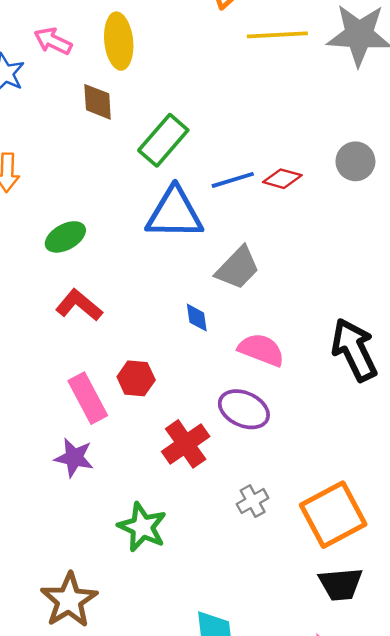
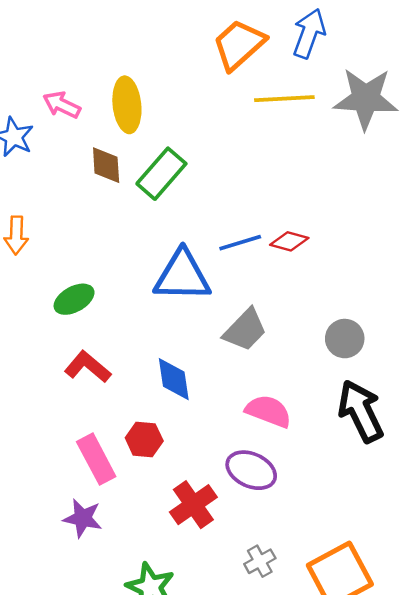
green rectangle: (163, 140) -> (161, 174), moved
gray circle: (355, 161) -> (345, 339), moved
blue diamond: (197, 318) -> (174, 379), moved, size x1.5

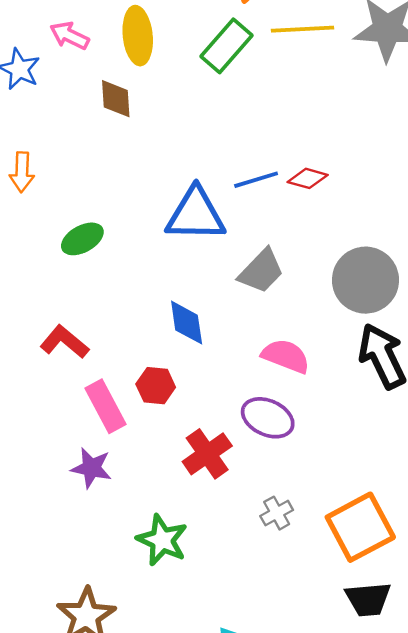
green rectangle: (161, 174) -> (226, 46), moved
gray circle: (345, 339) -> (365, 280), size x1.6
red L-shape: (88, 367) -> (64, 342), moved

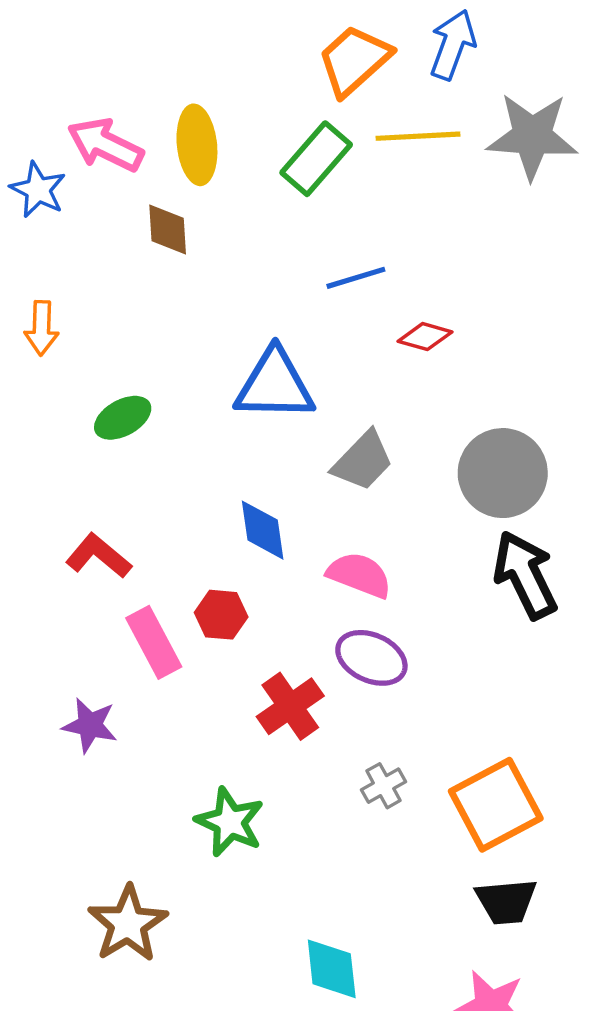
pink arrow: (69, 36) -> (105, 145), size x1.4
blue line: (256, 180) -> (356, 278), moved
pink semicircle: (286, 356) -> (359, 575), moved
purple star: (91, 468) -> (90, 725), moved

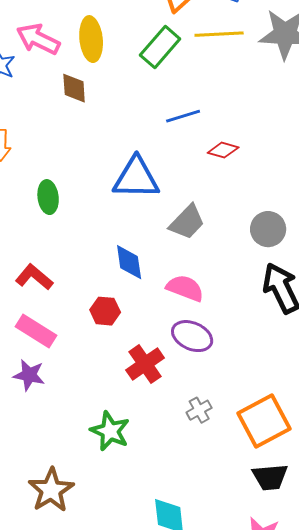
green ellipse: (123, 418) -> (48, 197), turned -68
gray circle: (503, 473) -> (268, 229), size x0.7
pink rectangle: (154, 642) -> (36, 331), moved, turned -30

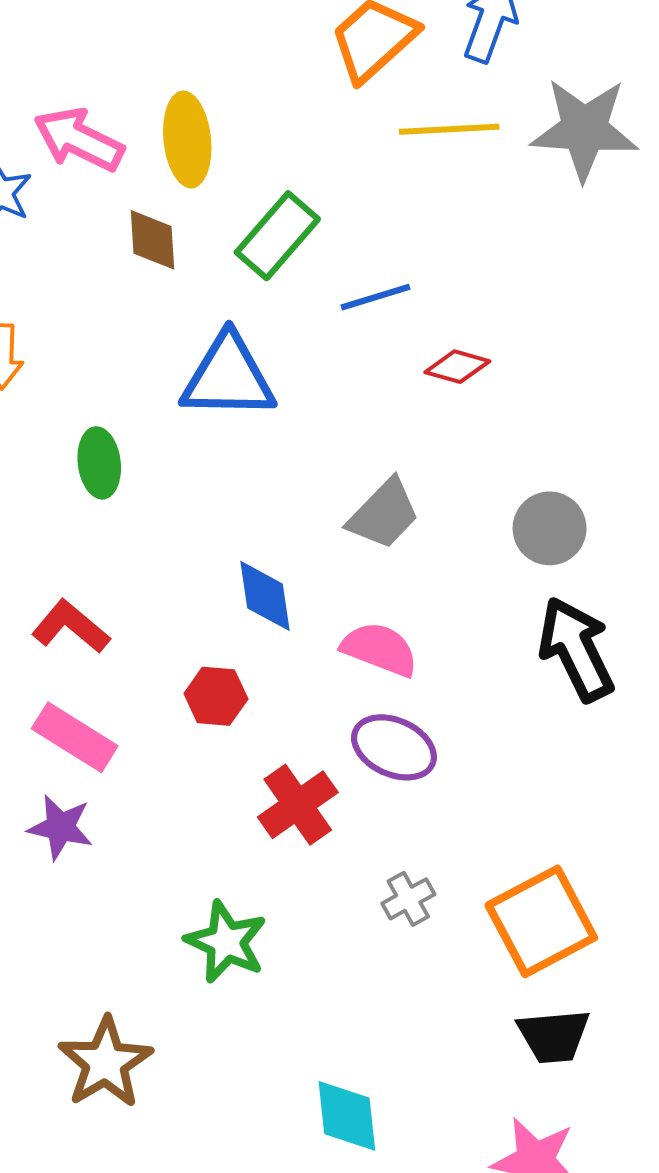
green rectangle: (160, 47) -> (277, 236), moved
blue triangle: (136, 178) -> (228, 377), moved

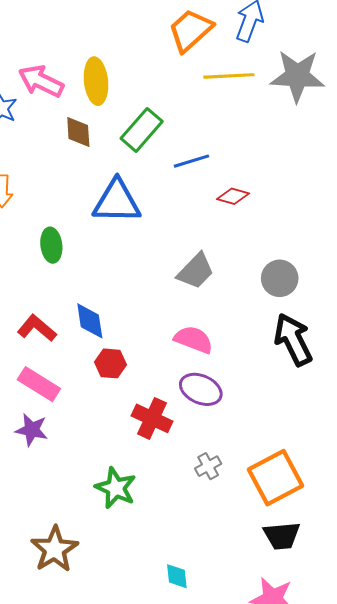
blue diamond: (265, 596) -> (90, 321), moved
red cross: (298, 805) -> (152, 418), turned -30
cyan diamond: (347, 1116) -> (177, 576), size x0.7

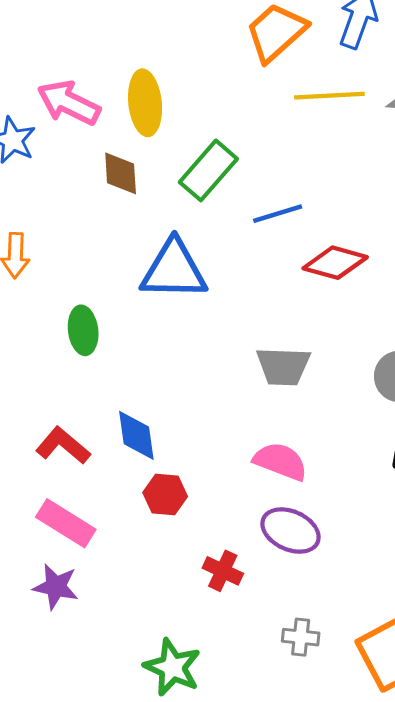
red diamond: (233, 196) -> (335, 263), size x1.4
gray trapezoid: (196, 271) -> (283, 366), turned 48
red cross: (152, 418) -> (223, 571), size x0.7
gray cross: (208, 466) -> (301, 637), turned 35

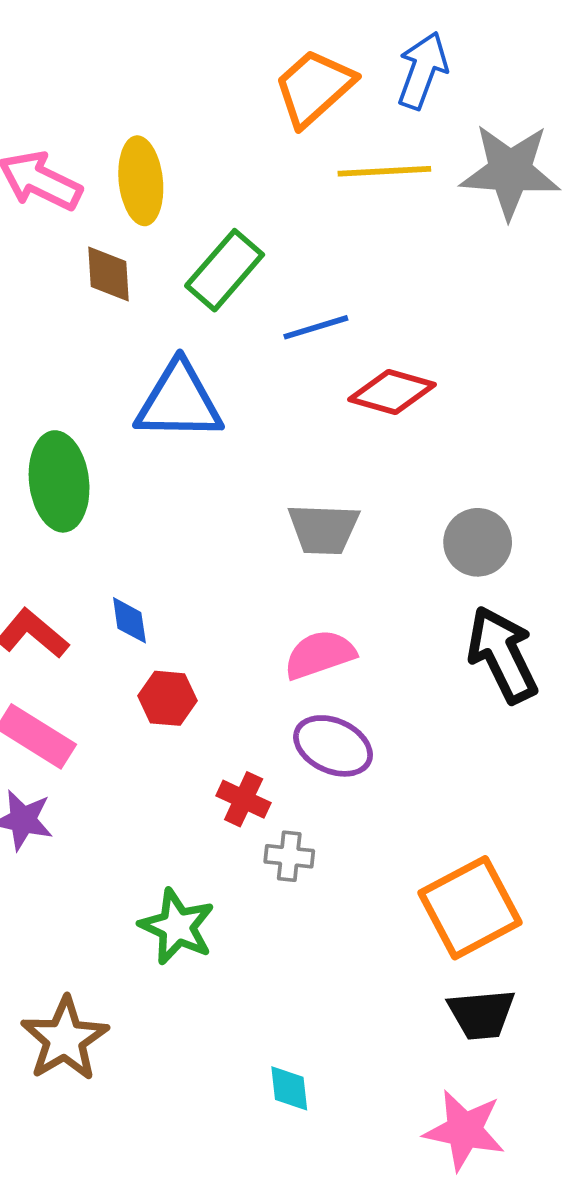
green ellipse: (83, 330) -> (59, 481), size x1.5
blue diamond: (136, 435) -> (129, 620), size x0.7
pink semicircle: (280, 461) -> (320, 655), turned -40
gray cross: (301, 637) -> (289, 856), moved

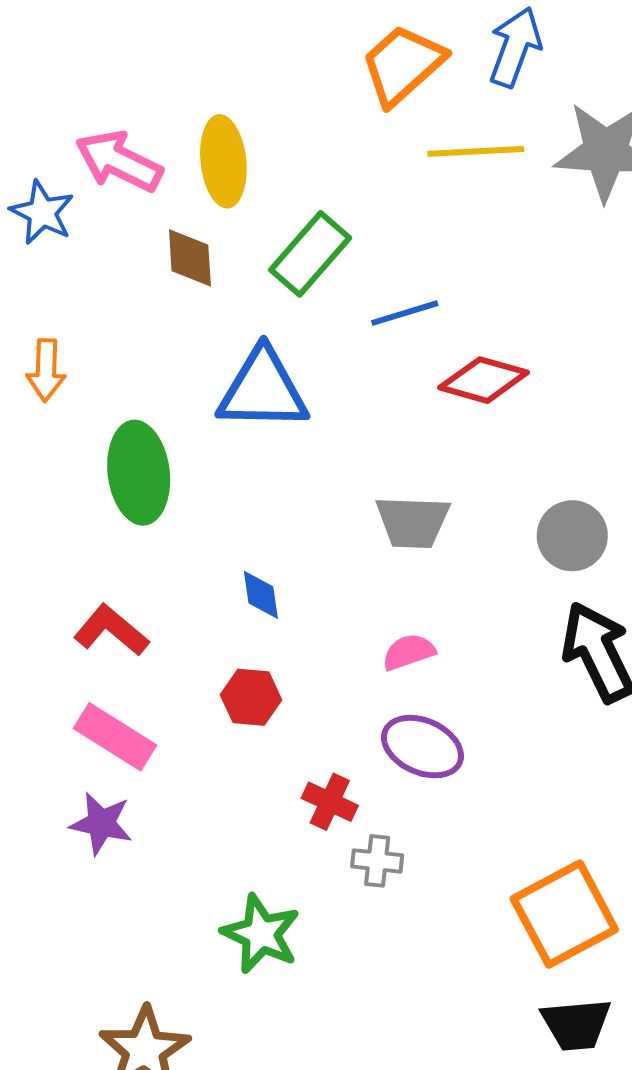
blue diamond: (129, 620) -> (261, 595), moved
pink semicircle: (320, 655) -> (409, 652), size x0.7

